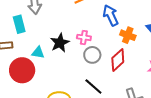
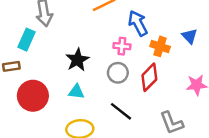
cyan rectangle: (19, 24) -> (27, 40), turned 42
pink cross: (84, 37) -> (122, 46), moved
cyan triangle: (38, 53) -> (76, 92), moved

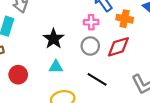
red diamond: (149, 77) -> (118, 47), turned 35
red circle: (33, 96) -> (18, 75), size x0.7

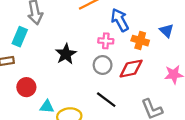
cyan triangle: (56, 67) -> (47, 107), moved

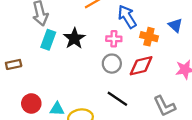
cyan rectangle: (20, 37) -> (48, 40), moved
black star: (66, 54) -> (74, 38), moved
red circle: (26, 87) -> (31, 103), moved

